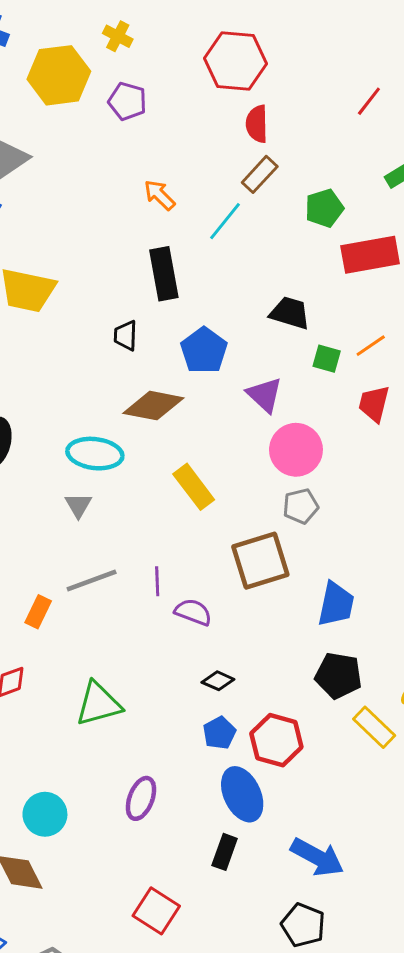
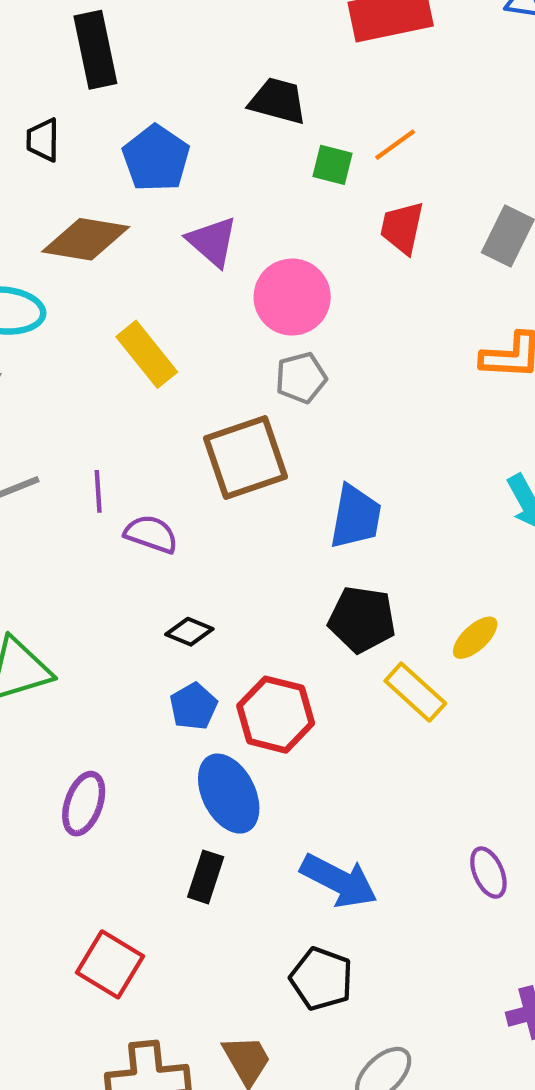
purple triangle: (265, 395) -> (212, 242), moved

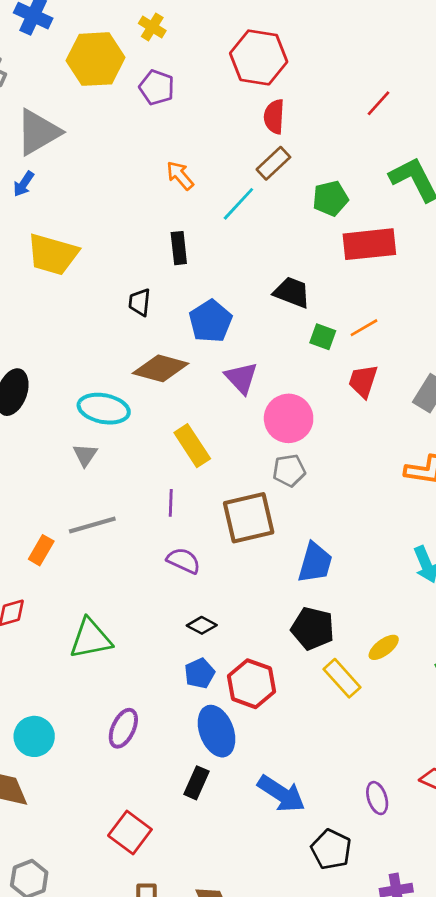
black rectangle: (95, 50) -> (179, 248), size x0.7
purple line: (98, 491) -> (171, 503), moved
black pentagon: (321, 979) -> (331, 849), moved

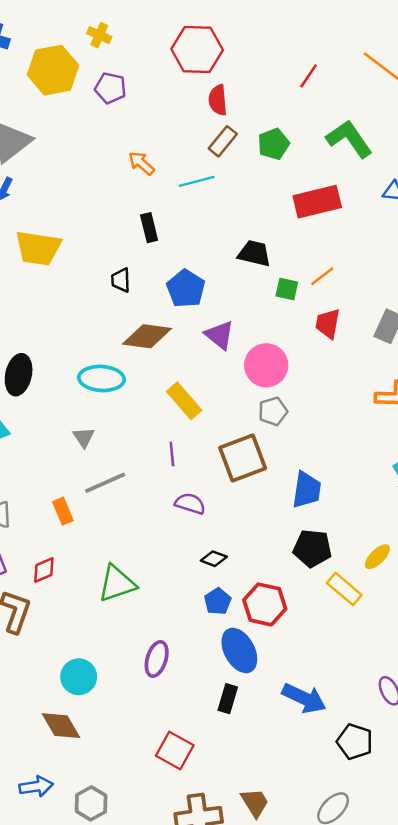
green pentagon: (330, 198) -> (273, 144), moved
cyan line: (238, 204) -> (197, 181), turned 40
gray triangle: (85, 455) -> (84, 437), moved
orange rectangle: (41, 550) -> (63, 511), turned -45

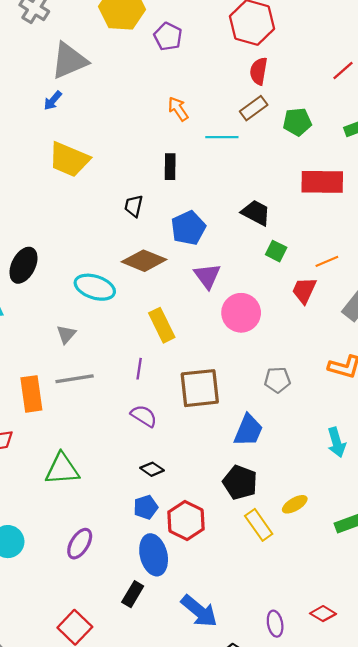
orange line: (322, 276) -> (327, 261), moved
gray pentagon: (273, 411) -> (277, 380), moved
orange rectangle: (63, 511) -> (31, 394), size x1.5

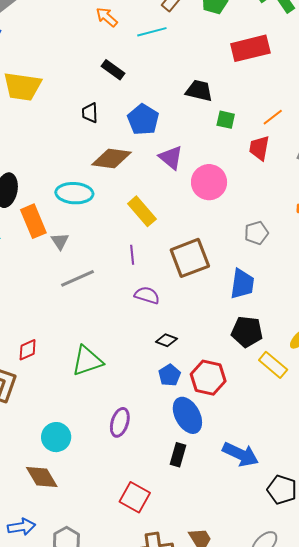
black rectangle: (170, 167) -> (113, 70), turned -40
orange rectangle: (31, 394) -> (33, 221), moved

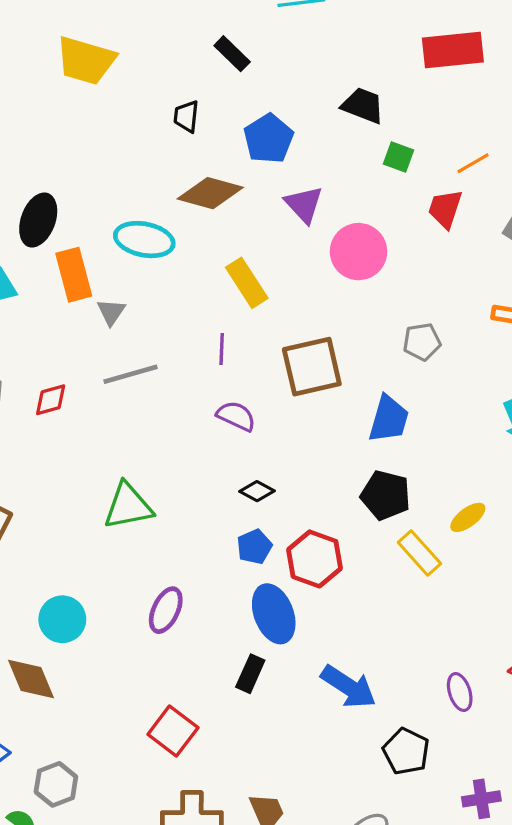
red diamond: (28, 350) -> (51, 400), moved

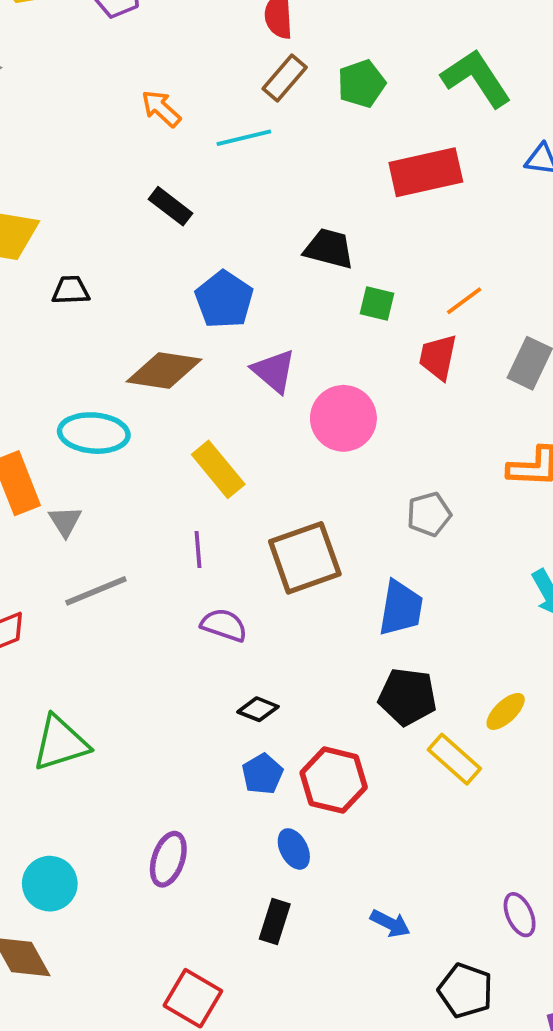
black trapezoid: (186, 116) -> (71, 290), moved, turned 88
green triangle: (128, 506) -> (60, 743), moved
blue ellipse: (274, 614) -> (294, 849), size x0.6
blue arrow: (349, 687) -> (390, 923), size x0.6

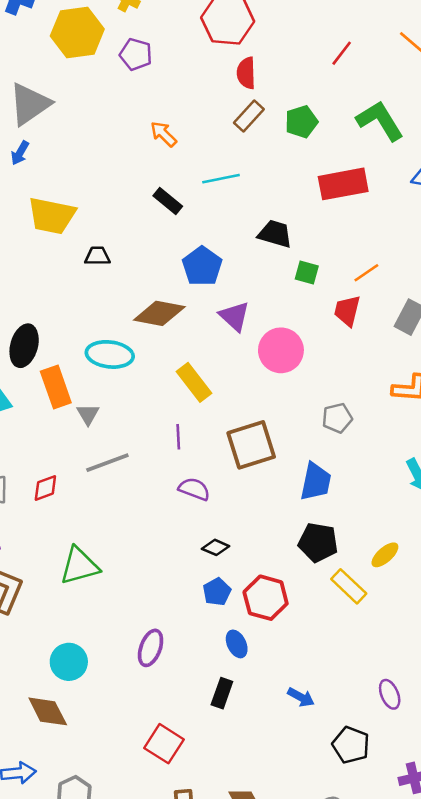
cyan line: (244, 138) -> (221, 179), moved

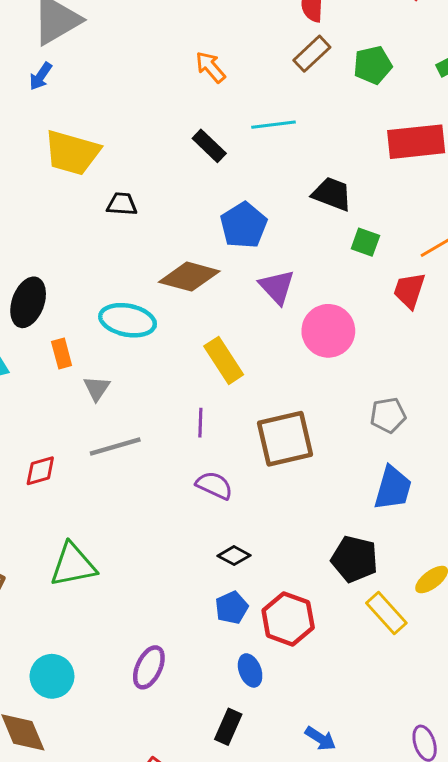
orange rectangle: (56, 387) -> (62, 353), size x0.6
blue trapezoid: (316, 482) -> (393, 488), moved

